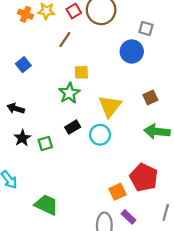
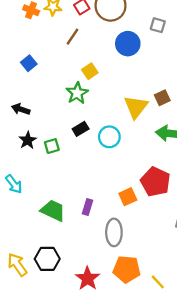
blue circle: (132, 51) -> (128, 44), moved
yellow square: (81, 72) -> (90, 71), turned -32
yellow triangle: (110, 106) -> (136, 107), moved
purple rectangle: (128, 217) -> (87, 207), moved, turned 64

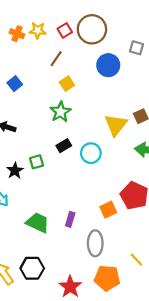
yellow square: (90, 71) -> (67, 84), moved
black star: (28, 140) -> (15, 171), moved
yellow line: (158, 282) -> (136, 260), moved

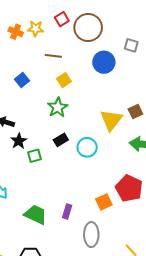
red square: (65, 30) -> (62, 19), moved
brown line: (56, 59) -> (53, 56), turned 63
blue square: (15, 84) -> (22, 80), moved
black star: (15, 171) -> (19, 141), moved

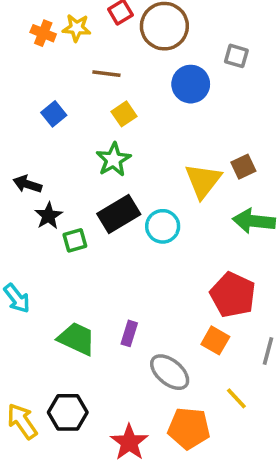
black rectangle: (61, 140) -> (119, 214), size x1.6
orange square: (104, 202) -> (215, 340), moved, turned -35
gray ellipse: (91, 235) -> (170, 372), turned -50

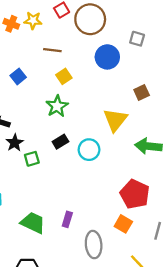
brown square: (243, 167) -> (142, 92), moved
black rectangle: (119, 214) -> (60, 142), size x0.6
gray ellipse: (170, 372) -> (94, 245), turned 45

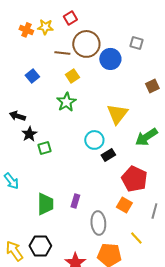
brown circle: (90, 19) -> (86, 44), moved
brown square: (142, 92) -> (152, 86), moved
black rectangle: (60, 142) -> (108, 155), moved
green arrow: (148, 146) -> (146, 137), turned -40
green trapezoid: (33, 223) -> (45, 204), turned 65

